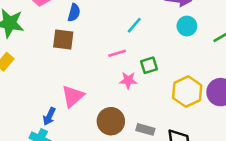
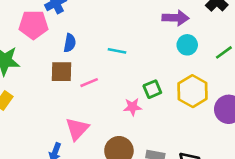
cyan line: (134, 25) -> (117, 51), moved, turned 66
pink line: (117, 53) -> (89, 83), moved
yellow hexagon: (187, 92) -> (193, 91), moved

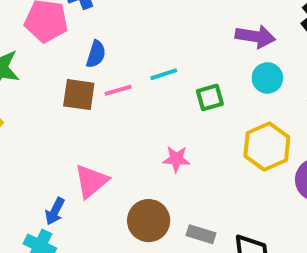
cyan line: (117, 51) -> (164, 74), turned -36
pink line: (89, 83) -> (118, 90), moved
green square: (152, 89) -> (210, 97), moved

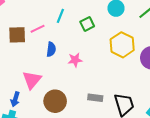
blue semicircle: (96, 54) -> (51, 49), moved
cyan line: (164, 74) -> (60, 16), turned -40
brown circle: (149, 221) -> (55, 101), moved

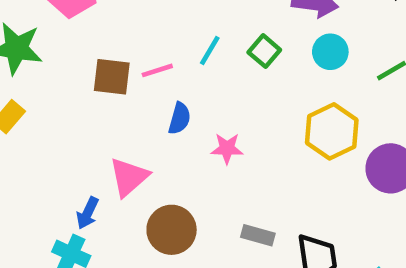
green square: (87, 24) -> (264, 51), moved, turned -32

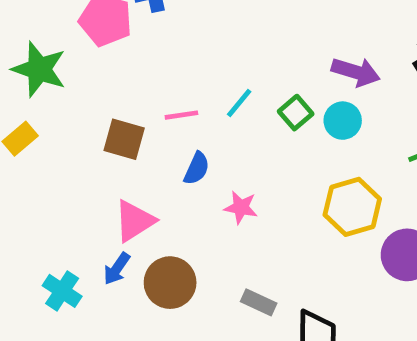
cyan circle: (330, 52) -> (343, 121), moved
brown square: (112, 77) -> (124, 139), moved
blue arrow: (88, 213) -> (117, 269), moved

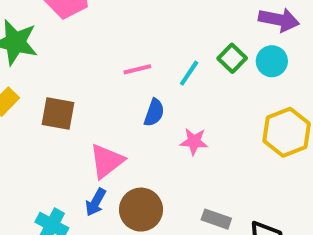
cyan line: (239, 103) -> (189, 73), moved
brown square: (124, 139) -> (58, 113), moved

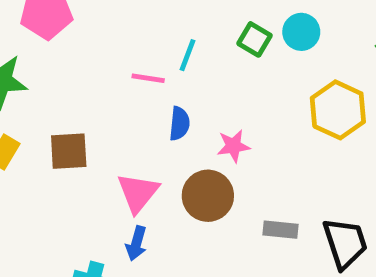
pink line: (137, 69) -> (148, 78), turned 36
cyan line: (189, 73) -> (187, 55), moved
brown circle: (141, 210) -> (208, 196), moved

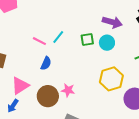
green square: (255, 39) -> (87, 40), turned 32
pink star: (233, 146) -> (68, 90), moved

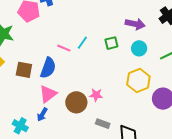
cyan circle: (107, 43) -> (139, 48), moved
blue semicircle: (46, 63) -> (48, 68), moved, size x1.5

